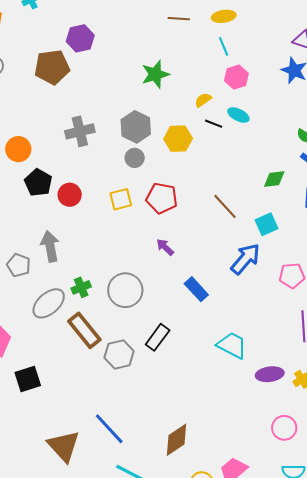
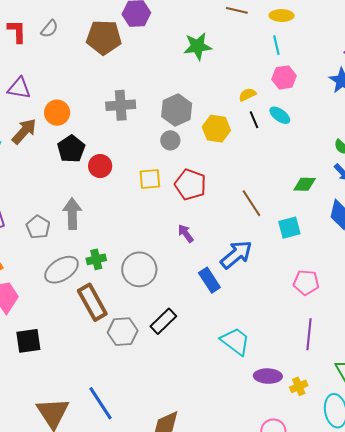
green star: (155, 74) -> (198, 46), moved
black line: (214, 124) -> (254, 120), turned 36
blue arrow: (245, 259) -> (236, 255), moved

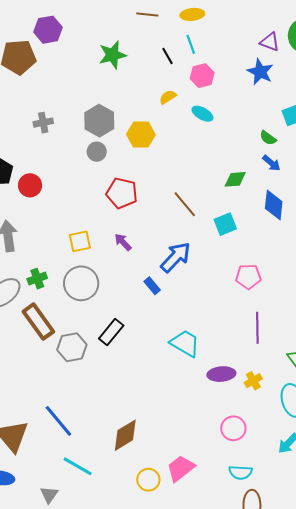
gray cross: (121, 105) -> (43, 123), size x0.7
black line: (254, 120) -> (168, 56), moved
yellow square: (150, 179) -> (80, 241), moved
blue rectangle: (209, 280) -> (152, 286), size x0.7

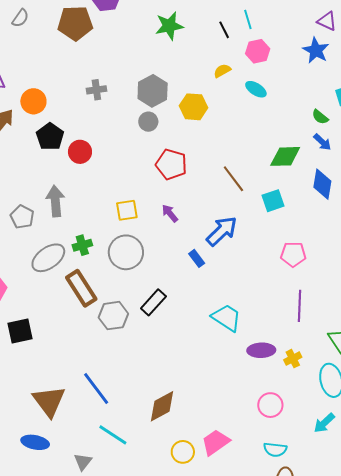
green diamond: (235, 179) -> (285, 156), size x1.4

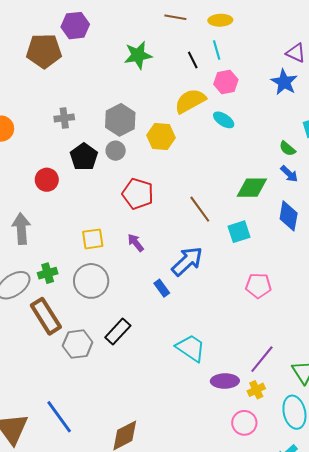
yellow semicircle: (222, 71) -> (190, 101), size x1.8
black pentagon: (50, 137) -> (84, 157), moved
purple line: (300, 306) -> (262, 359), moved, turned 36
pink circle: (270, 405) -> (244, 423), moved

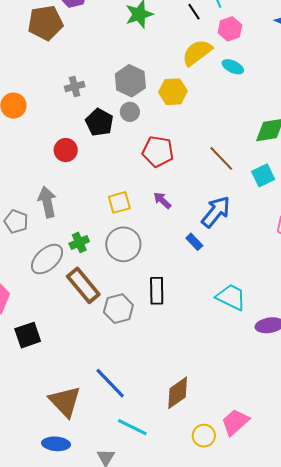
black rectangle: (118, 331) -> (157, 291), turned -36

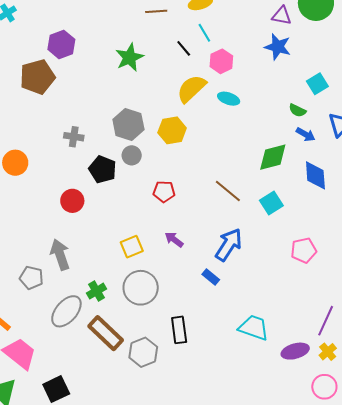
gray cross: (75, 87) -> (74, 137), turned 30
red pentagon: (158, 152) -> (164, 192), size x0.7

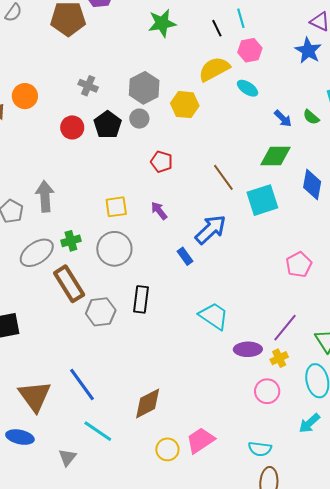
blue arrow: (306, 134) -> (283, 119), moved
red circle: (72, 201) -> (72, 127), moved
cyan square: (271, 203) -> (262, 200), size x1.4
pink pentagon: (304, 250) -> (299, 265), moved, turned -30

